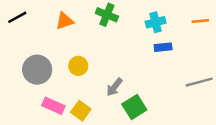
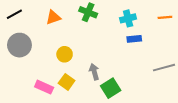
gray circle: (37, 70) -> (19, 45), moved
gray arrow: (114, 87) -> (94, 72), turned 126
yellow square: (81, 111) -> (67, 82), moved

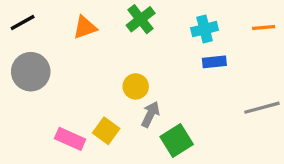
green cross: (88, 12) -> (141, 19), turned 30
yellow circle: (65, 54) -> (136, 86), moved
gray arrow: (94, 72) -> (150, 114), turned 42

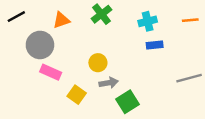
gray circle: (31, 72) -> (40, 45), moved
gray arrow: (150, 114) -> (109, 83), turned 54
pink rectangle: (70, 139) -> (51, 72), moved

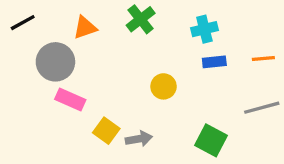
orange line: (190, 20) -> (263, 59), moved
yellow circle: (98, 63) -> (164, 86), moved
gray arrow: (109, 83) -> (139, 139), moved
green square: (128, 102) -> (211, 140), moved, turned -30

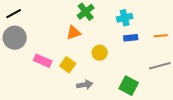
orange triangle: (85, 27) -> (74, 33), moved
gray circle: (55, 62) -> (15, 38), moved
yellow square: (106, 131) -> (68, 65), moved

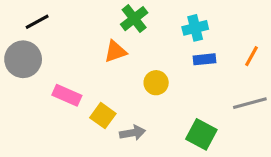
black line: (14, 14) -> (37, 22), moved
orange line: (161, 36) -> (251, 56), turned -56
yellow square: (68, 65) -> (103, 116), moved

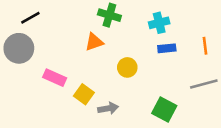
green cross: (134, 19) -> (109, 15), turned -35
orange line: (251, 56) -> (205, 46), turned -36

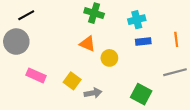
orange triangle: (94, 42) -> (87, 44), moved, turned 42
pink rectangle: (55, 78) -> (36, 75), moved

